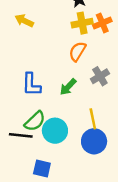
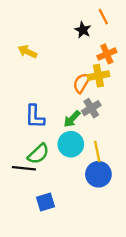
yellow cross: (82, 23) -> (98, 76), moved
gray cross: (100, 76) -> (91, 108), moved
cyan circle: (55, 131) -> (71, 144), moved
blue square: (42, 169) -> (46, 202), turned -30

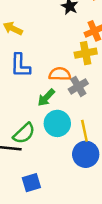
orange semicircle: (82, 83) -> (60, 74), moved, turned 60
blue L-shape: (35, 117) -> (20, 65), moved
green arrow: (72, 119) -> (46, 98), moved

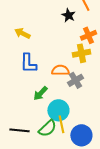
green arrow: (46, 98) -> (40, 93), moved
yellow line: (84, 131) -> (61, 124), moved
green semicircle: (24, 133) -> (47, 128), moved

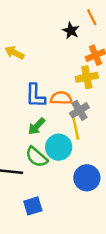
blue L-shape: (28, 63) -> (35, 96), moved
yellow line: (61, 124) -> (76, 129), moved
green semicircle: (47, 128) -> (37, 157), moved, turned 84

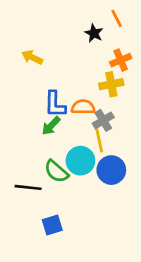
green arrow: (37, 126) -> (51, 126), moved
blue circle: (87, 178) -> (111, 170), moved

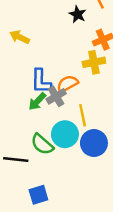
orange semicircle: (83, 107) -> (67, 84), turned -30
gray cross: (103, 120) -> (56, 96), moved

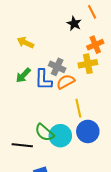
gray cross: (56, 96) -> (57, 67), moved, turned -35
green arrow: (37, 101) -> (23, 75), moved
cyan circle: (65, 134) -> (60, 136), moved

